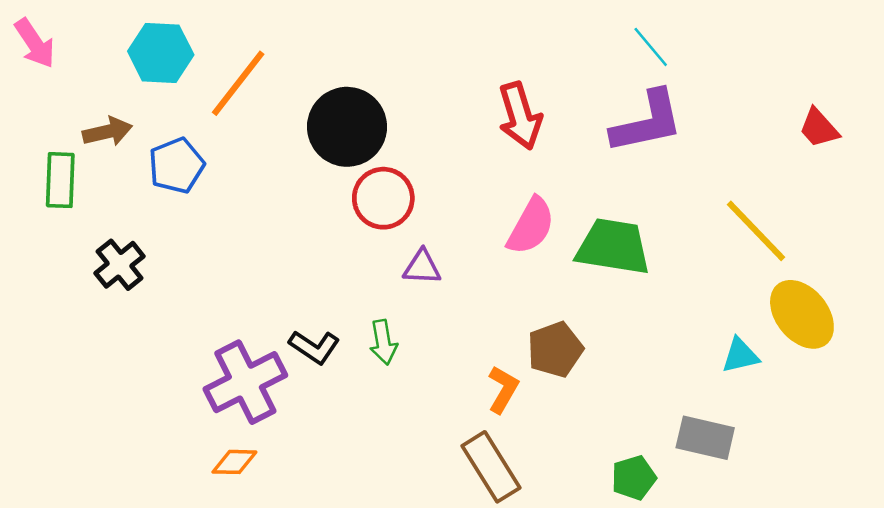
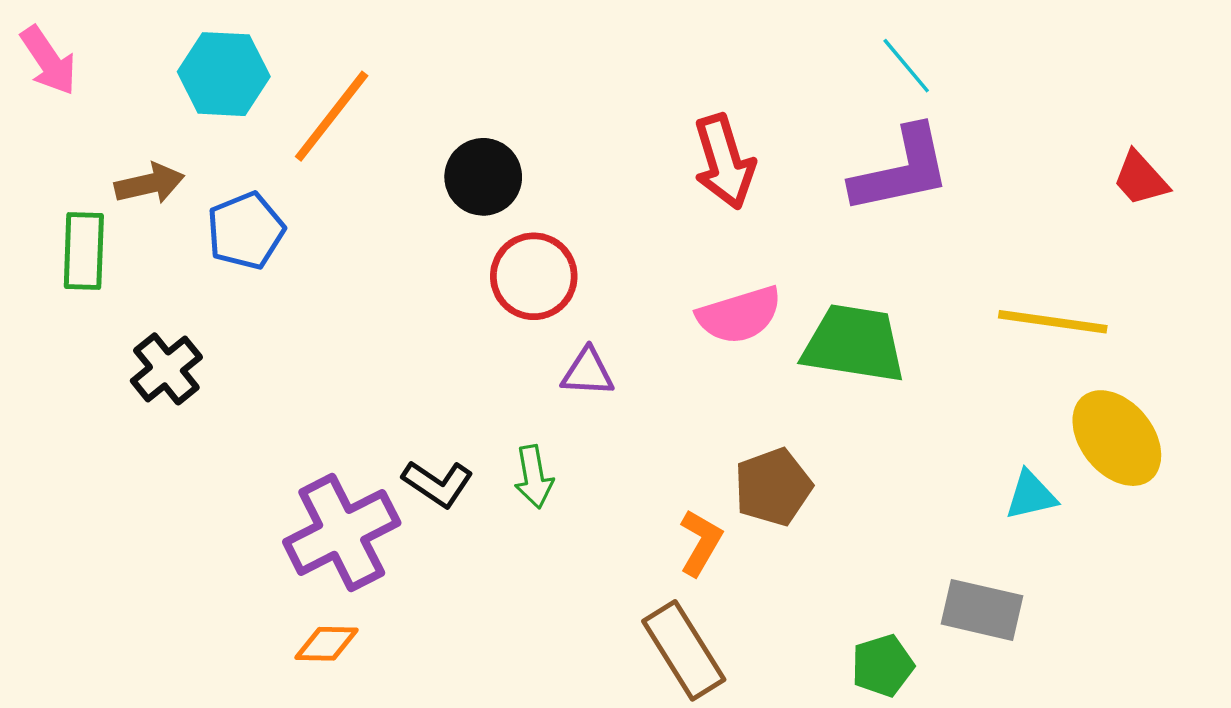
black circle: (347, 127) -> (483, 177), size x0.7
pink semicircle: (531, 226) -> (739, 315), turned 44
yellow line: (756, 231) -> (1053, 322), turned -38

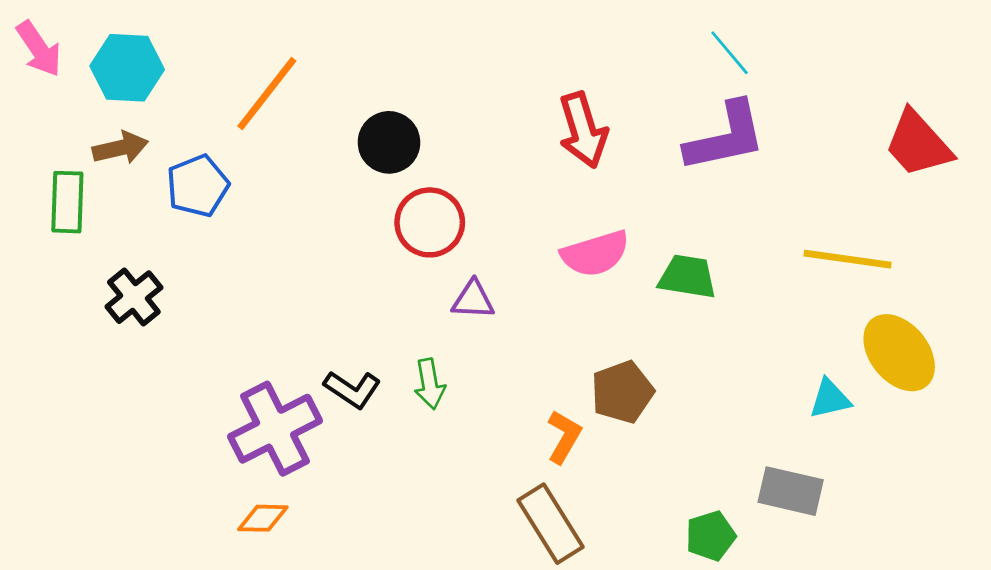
cyan hexagon: (224, 74) -> (127, 68), moved
red trapezoid: (1140, 179) -> (918, 144), size x1.5
green trapezoid: (854, 344) -> (687, 277), size x0.7

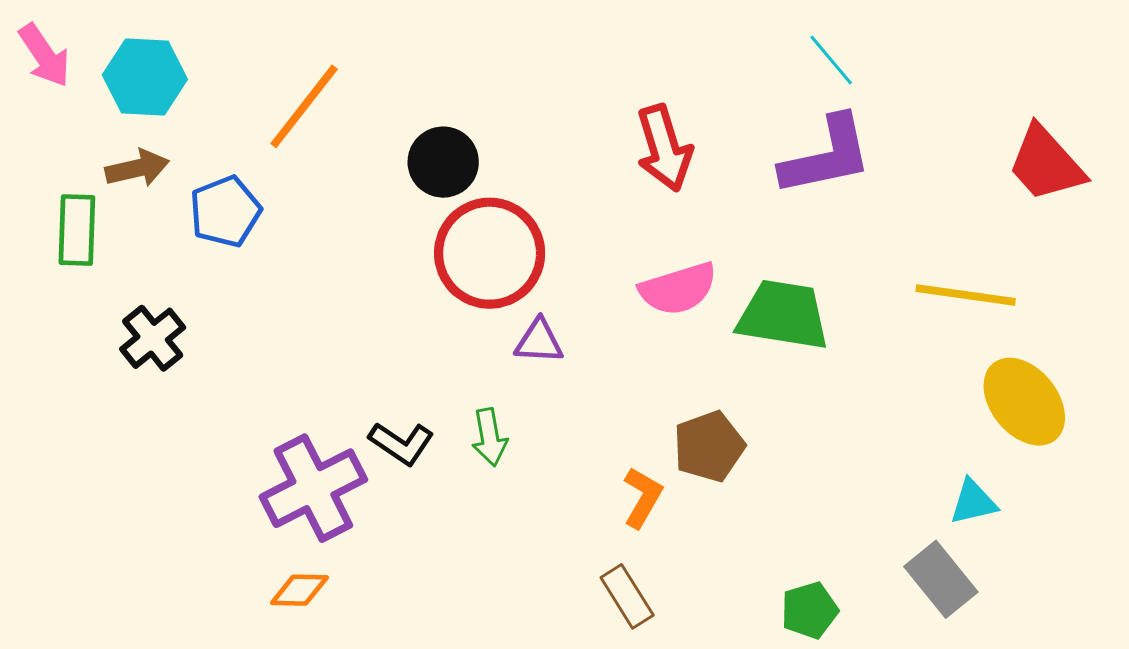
red circle: (430, 222) -> (490, 253), size x1.4
green trapezoid: (687, 277) -> (783, 315), size x1.4
cyan triangle: (830, 399) -> (973, 502), moved
gray rectangle: (791, 491) -> (941, 579), moved, turned 38
brown rectangle: (550, 524) -> (627, 596), size x0.7

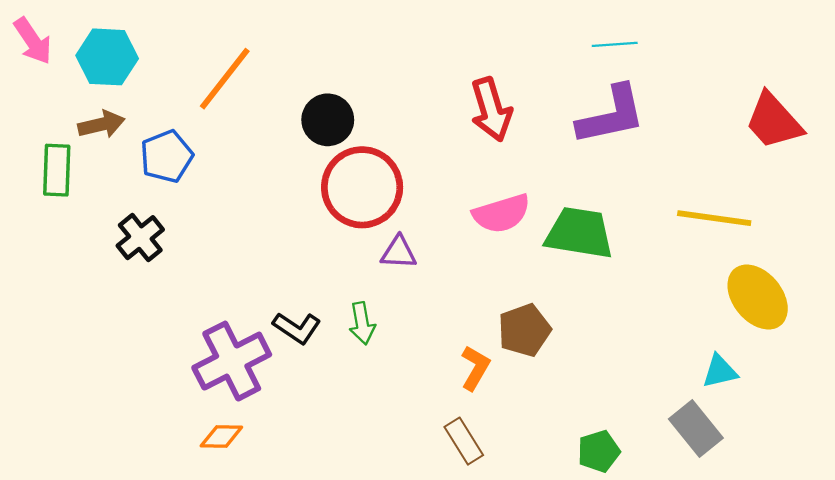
cyan line: (831, 60) -> (615, 44), turned -54
black cross: (153, 338) -> (140, 238), moved

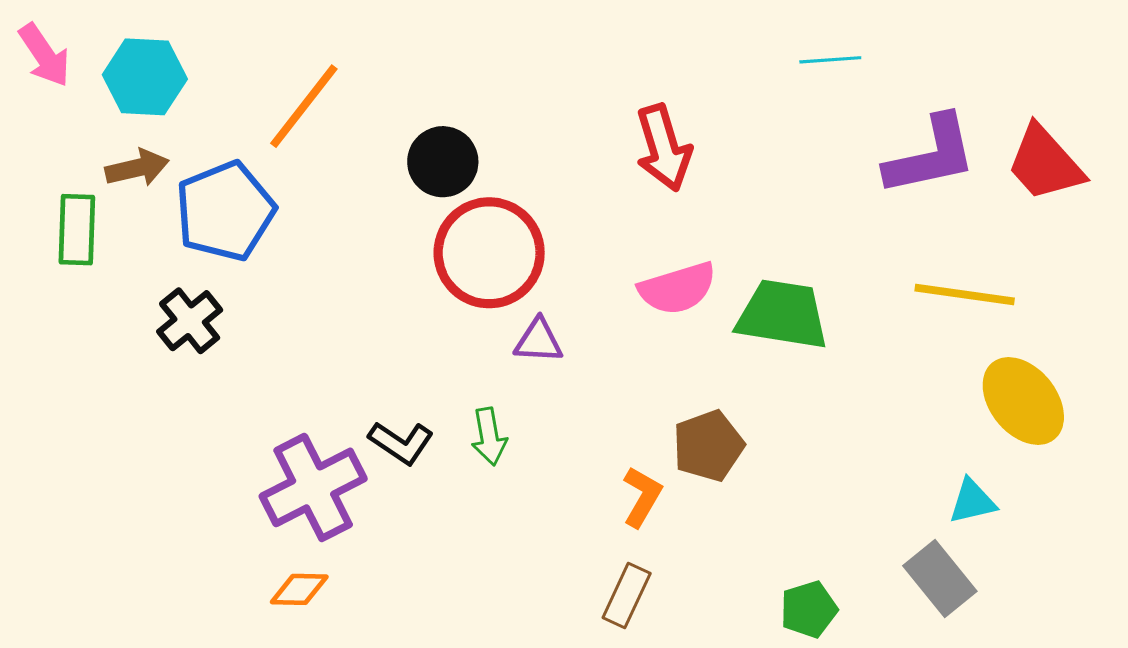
purple L-shape: (611, 115) -> (931, 156), moved
blue pentagon: (167, 156) -> (225, 211), size x1.4
brown rectangle: (464, 441) -> (627, 596), turned 57

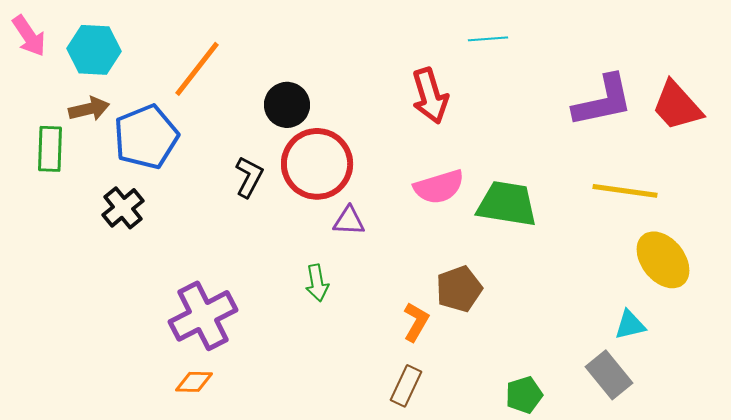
cyan line: (830, 60) -> (488, 39), moved
black L-shape: (401, 443) -> (249, 177), moved, turned -96

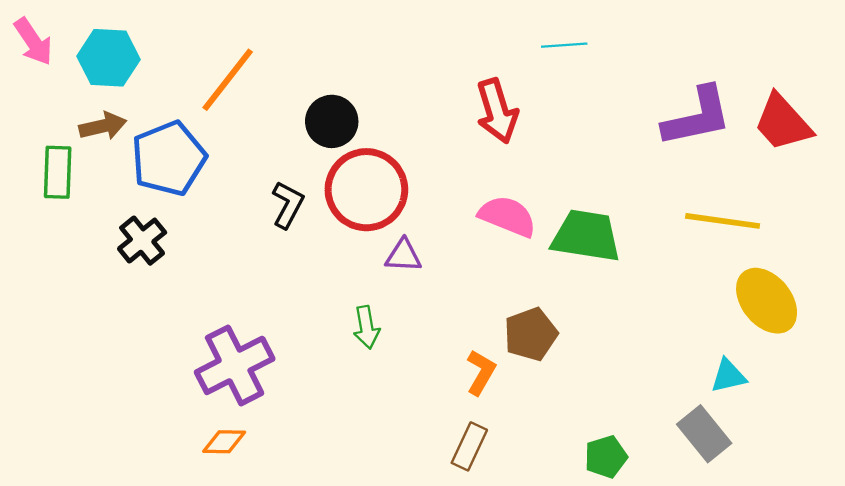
pink semicircle: (439, 187) -> (508, 216), turned -141

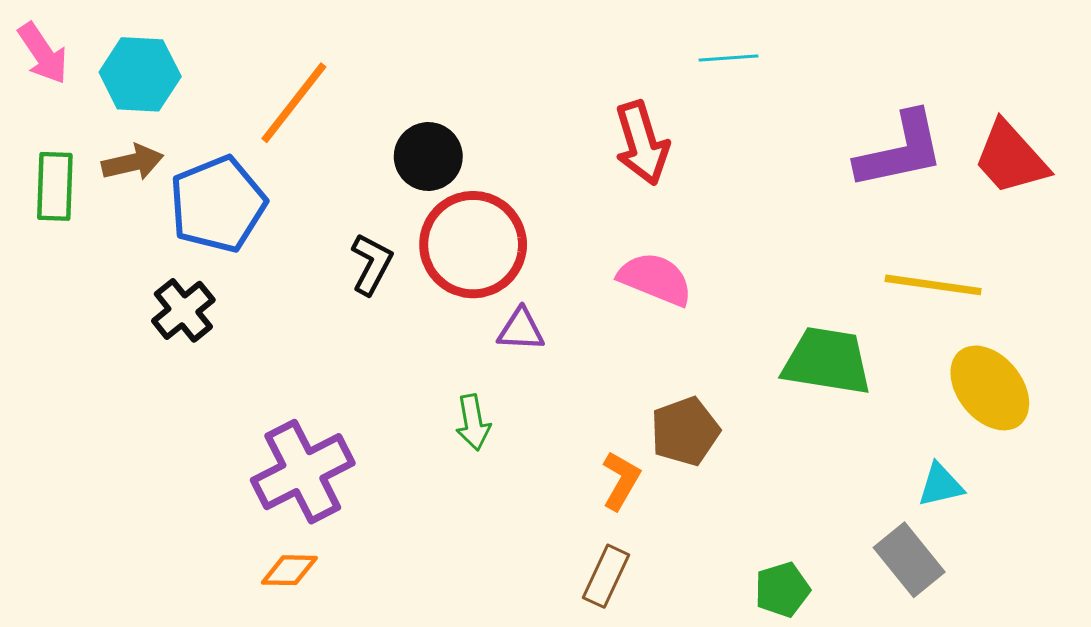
green rectangle: (58, 172) -> (55, 186), moved
green trapezoid: (586, 236) -> (827, 361), moved

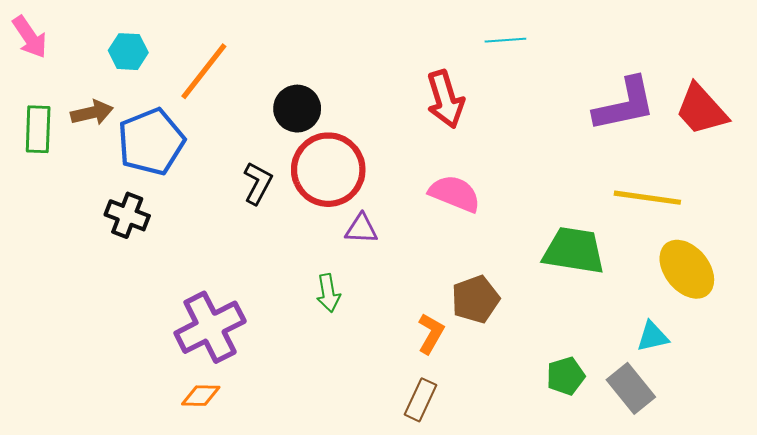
cyan hexagon: (140, 74) -> (128, 52), moved, size x0.7
black cross: (183, 310) -> (127, 215), turned -30
green pentagon: (782, 590) -> (566, 376), moved

